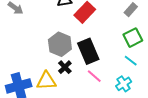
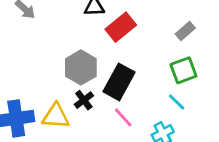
black rectangle: (88, 51) -> (119, 82), turned 45

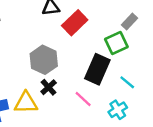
green square: (183, 70) -> (116, 43), moved
black rectangle: (119, 82) -> (97, 69), moved

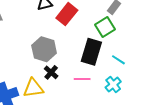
pink line: (83, 99) -> (82, 79), turned -35

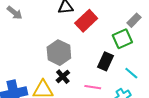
black rectangle: (91, 52) -> (106, 61), size x0.7

